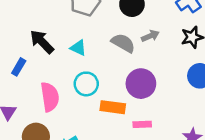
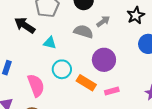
black arrow: (42, 42) -> (25, 25), moved
orange rectangle: (113, 107) -> (86, 83), turned 36

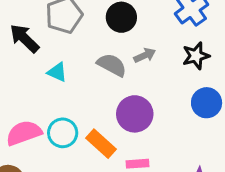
cyan circle: (62, 69) -> (63, 133), moved
pink semicircle: (36, 85) -> (24, 133), turned -100

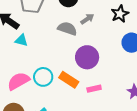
cyan triangle: (57, 72) -> (21, 40), moved

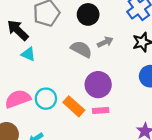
pink rectangle: (94, 89) -> (101, 111), moved

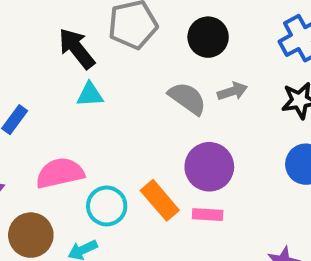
cyan triangle: (28, 54) -> (90, 95), turned -35
cyan circle: (46, 99) -> (107, 206), moved

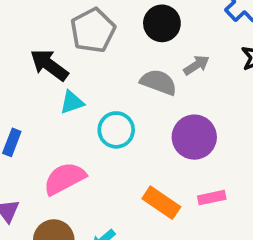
orange rectangle: (160, 200) -> (161, 203), moved
cyan circle: (107, 206) -> (116, 130), moved
pink rectangle: (208, 215) -> (212, 198), moved

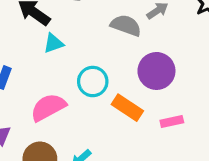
cyan circle: (116, 130) -> (93, 82), moved
orange rectangle: (161, 203) -> (127, 108), moved

